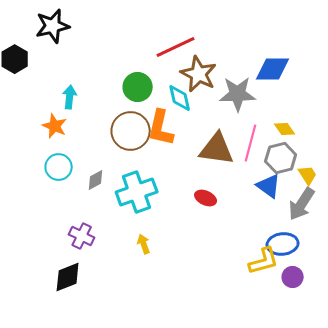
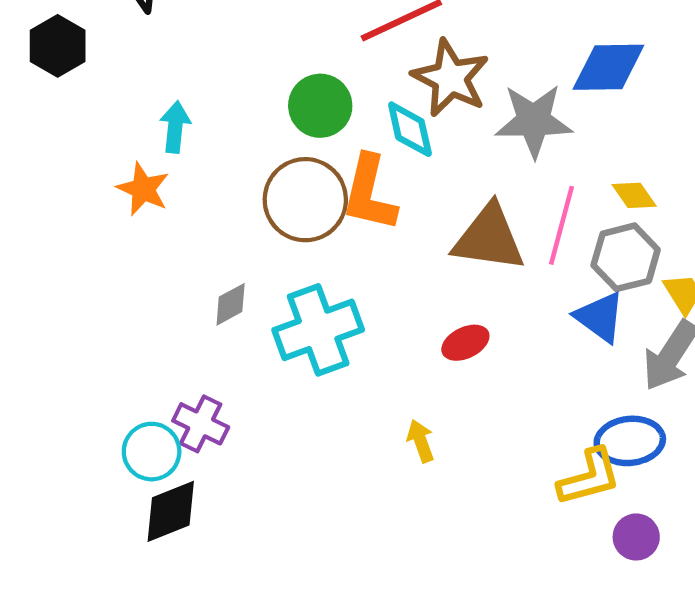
cyan circle: (59, 167) -> (152, 452), moved
red ellipse: (206, 198) -> (465, 343), turned -50
yellow arrow: (144, 244) -> (421, 441), moved
purple circle: (293, 277) -> (636, 537), moved

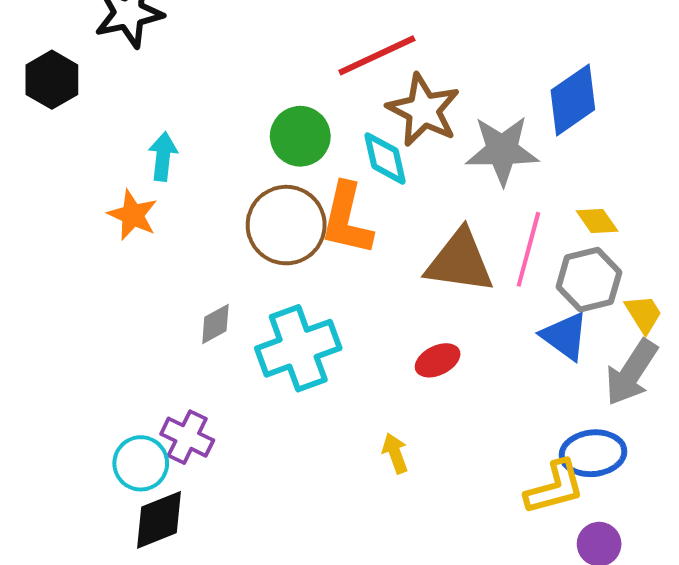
blue diamond: (608, 67) -> (573, 100), turned -34

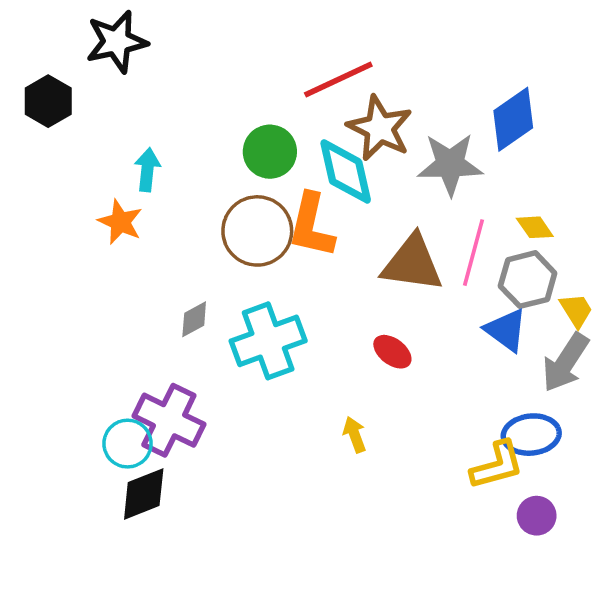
cyan diamond: (385, 158) -> (346, 171), size x1.4
red ellipse: (438, 360) -> (392, 352), turned 63
purple cross: (187, 437) -> (169, 420), size x1.5

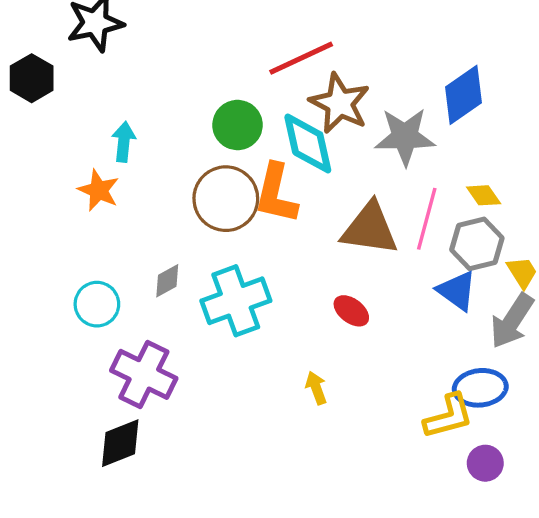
cyan circle: (128, 444) -> (97, 304), moved

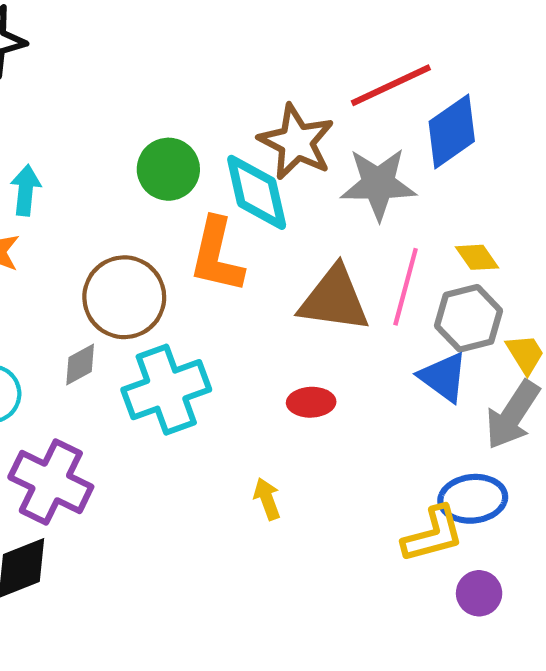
red line: (301, 58) -> (391, 85), moved
brown circle: (226, 199) -> (124, 297), moved
red ellipse: (351, 311) -> (311, 402), turned -39

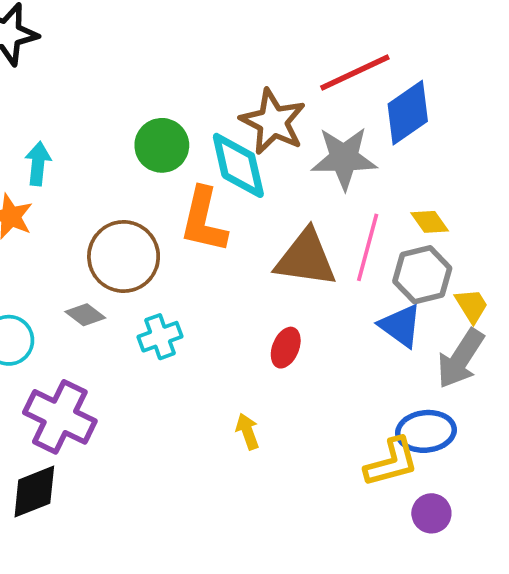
gray diamond: (80, 364) -> (85, 315), turned 66
cyan cross: (166, 390) -> (160, 337), size x0.6
red ellipse: (311, 402) -> (286, 348), turned -66

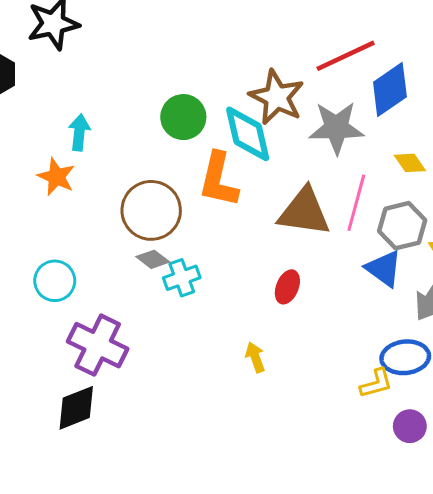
yellow diamond: (430, 222) -> (410, 163), moved
gray diamond: (85, 315) -> (153, 259), moved
yellow L-shape: (391, 462) -> (376, 383), size x0.7

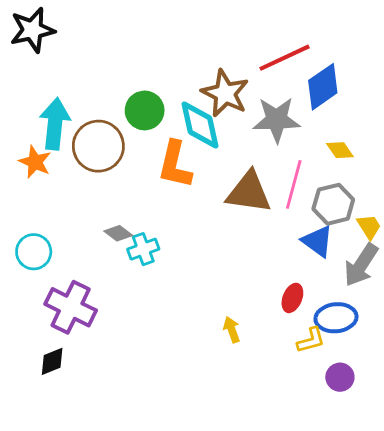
cyan arrow: (79, 132) -> (55, 124), size x1.6
brown circle: (151, 210) -> (98, 146), moved
red ellipse: (287, 287) -> (292, 298), moved
yellow arrow: (255, 357) -> (232, 330), moved
black diamond: (76, 408) -> (52, 361), size x0.7

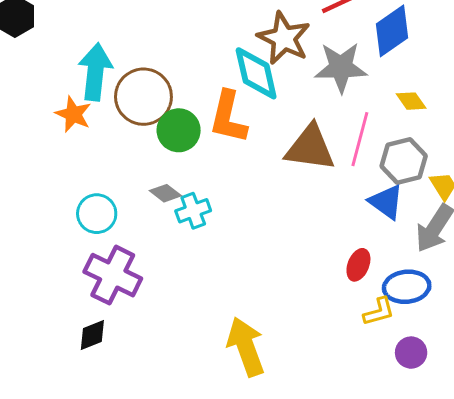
green circle: (145, 110) -> (179, 130), moved
cyan circle: (34, 252) -> (97, 214), moved
yellow arrow: (232, 330) -> (246, 347), moved, size x2.0

